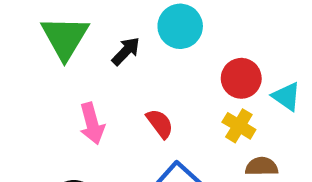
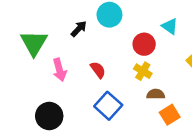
green triangle: (65, 38) -> (34, 43), moved
cyan triangle: (286, 96) -> (170, 26), moved

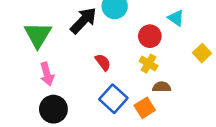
black arrow: (79, 29) -> (83, 21), size x1.6
pink arrow: (59, 70) -> (47, 74), moved
orange square: (170, 115) -> (145, 108), moved

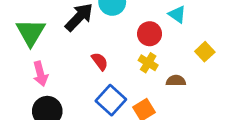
brown semicircle: (162, 87) -> (176, 81), moved

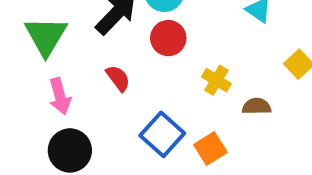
red circle: (150, 34) -> (168, 38), moved
red semicircle: (100, 61) -> (118, 78), moved

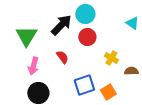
pink arrow: (60, 96) -> (33, 66), turned 30
blue square: (162, 134) -> (84, 85), turned 30

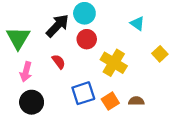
yellow cross: (111, 58) -> (114, 63), size x1.6
brown semicircle: (131, 71) -> (136, 101), moved

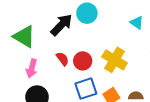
green triangle: (18, 38) -> (24, 37), turned -30
red circle: (87, 39) -> (83, 61), moved

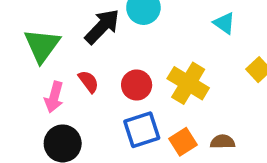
green triangle: (24, 37) -> (42, 45), turned 35
red semicircle: (62, 59) -> (88, 82), moved

